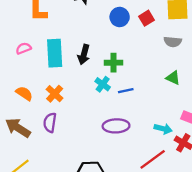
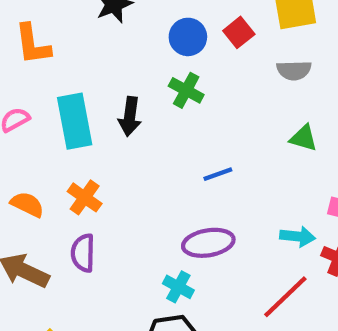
green cross: (113, 63) -> (186, 90), moved, turned 36
cyan cross: (103, 84) -> (178, 287), moved

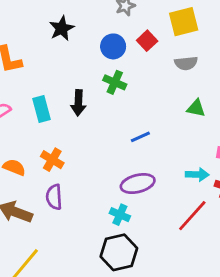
cyan rectangle: (75, 121) -> (41, 109), size x0.7

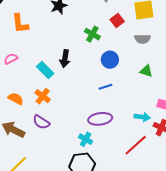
blue circle: (113, 46) -> (110, 60), moved
green cross: (115, 82) -> (92, 34), moved
cyan rectangle: (41, 109) -> (45, 70), moved, turned -36
purple semicircle: (54, 197) -> (41, 122), turned -60

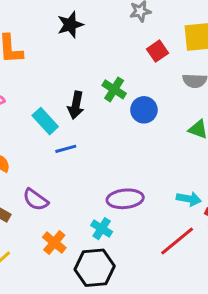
green cross: (92, 34) -> (114, 89), moved
blue line: (105, 87) -> (66, 149), moved
orange cross: (43, 96) -> (54, 243), moved

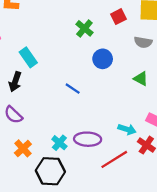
green cross: (114, 89) -> (84, 28), moved
black arrow: (76, 105) -> (15, 82), moved
blue line: (66, 149) -> (73, 89), moved, turned 42
purple ellipse: (125, 199) -> (88, 139), moved

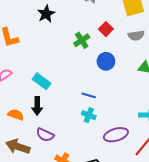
red square: (118, 17) -> (106, 29), moved
green cross: (84, 28) -> (82, 40), turned 35
cyan cross: (59, 143) -> (89, 115), moved

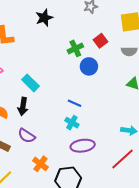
blue circle: (106, 61) -> (89, 66), moved
purple ellipse: (116, 135) -> (83, 146), moved

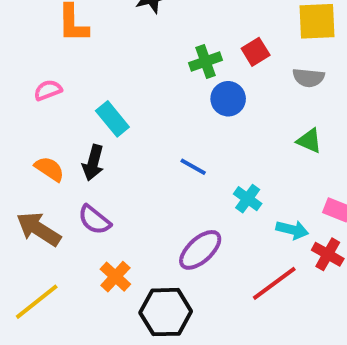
cyan cross: (72, 123) -> (248, 199), moved
purple ellipse: (83, 146) -> (200, 250), turned -40

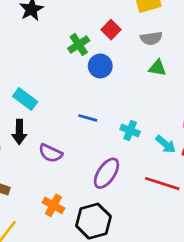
green triangle: (309, 141) -> (157, 68), moved
purple semicircle: (94, 220) -> (51, 153), moved
cyan arrow: (292, 230) -> (166, 144), turned 40
red line: (274, 283) -> (162, 184), turned 68

